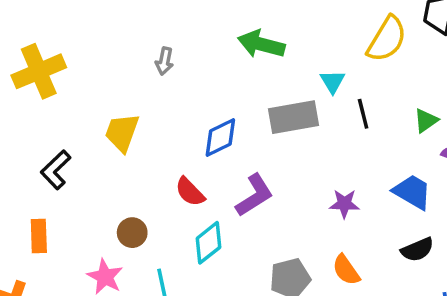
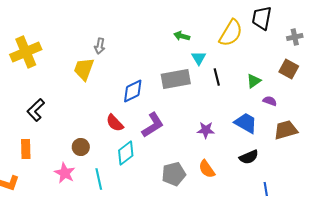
green arrow: (261, 44) -> (182, 36), moved, size x0.6
yellow trapezoid: (122, 132) -> (84, 69), moved

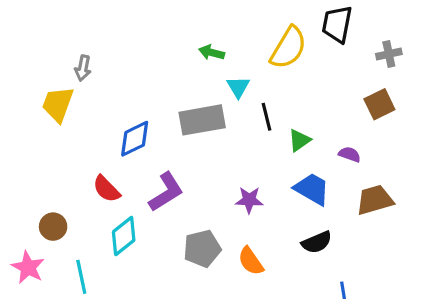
brown square: (289, 69) -> (379, 104), turned 36
green triangle: (254, 81) -> (299, 140), moved
gray pentagon: (174, 174) -> (202, 249), moved

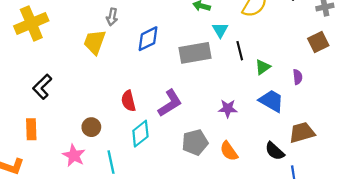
blue diamond: (135, 139) -> (148, 39), moved
purple semicircle: (350, 154) -> (298, 77), turned 64
red semicircle: (106, 189) -> (128, 101), turned 30
brown trapezoid: (375, 200) -> (302, 133), moved
black semicircle: (317, 242) -> (275, 151), moved, turned 65

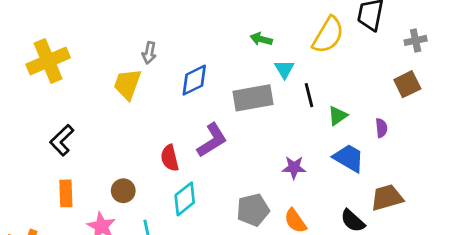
purple L-shape: (170, 103) -> (212, 140), moved
orange rectangle: (31, 129) -> (66, 193), moved

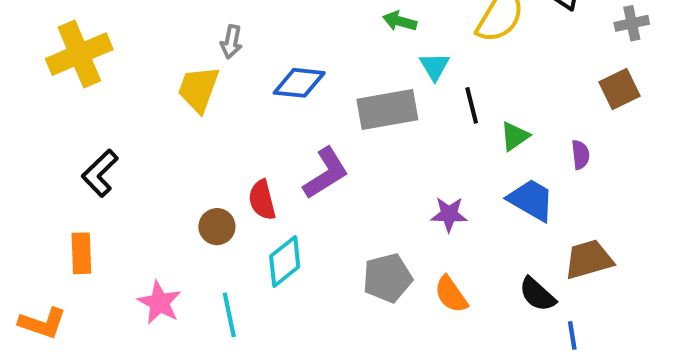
blue diamond: (194, 80) -> (299, 83), turned 32
brown circle: (123, 191) -> (217, 227), moved
orange rectangle: (66, 193) -> (81, 253), moved

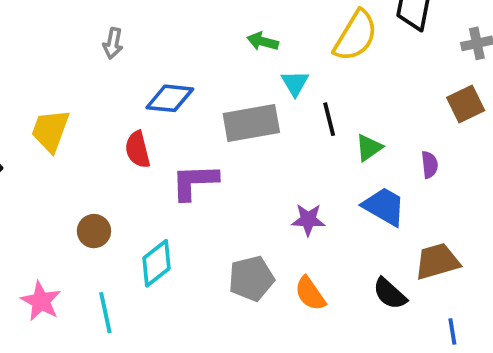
gray arrow: (231, 42) -> (113, 43), moved
yellow trapezoid: (198, 89) -> (50, 131), moved
purple L-shape: (326, 173) -> (194, 182), turned -150
red semicircle: (262, 200) -> (138, 150), moved
blue line: (572, 335) -> (452, 332), moved

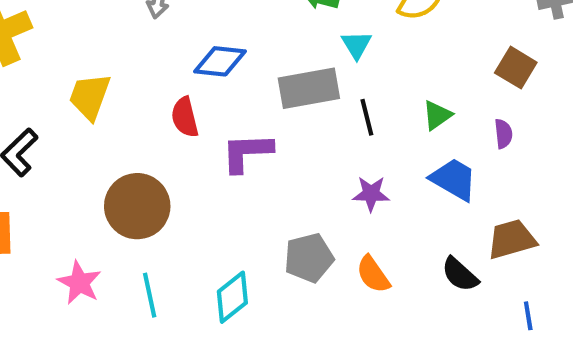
brown square: (466, 104) -> (516, 68), moved, turned -33
black line: (329, 119) -> (367, 117), moved
brown circle: (94, 231) -> (137, 206), size x1.8
cyan diamond: (157, 263) -> (232, 297), moved

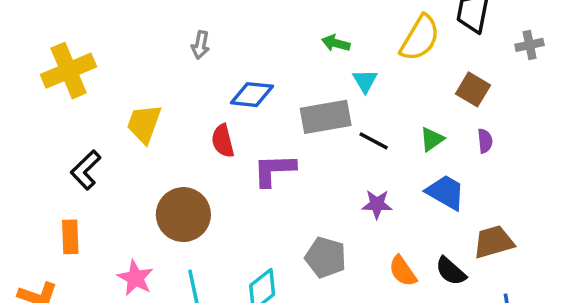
brown square: (516, 68) -> (473, 89), moved
black line: (367, 117) -> (374, 141), turned -48
purple semicircle: (503, 134) -> (485, 141), moved
gray pentagon: (309, 258) -> (326, 257), turned 30
orange semicircle: (373, 274) -> (403, 271), moved

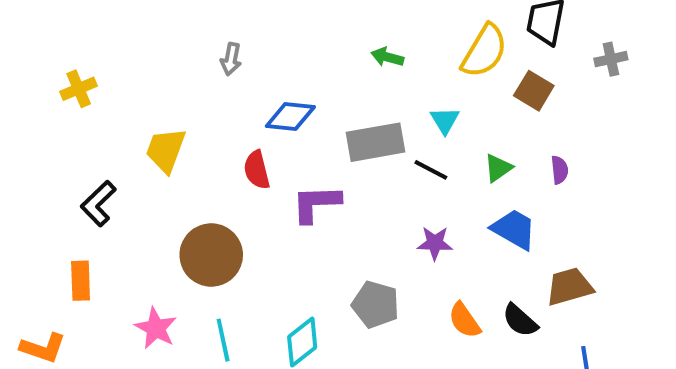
yellow cross: (69, 71) -> (79, 89), size x0.6
cyan triangle: (365, 81) -> (445, 120), moved
brown square: (473, 89) -> (534, 91), moved

